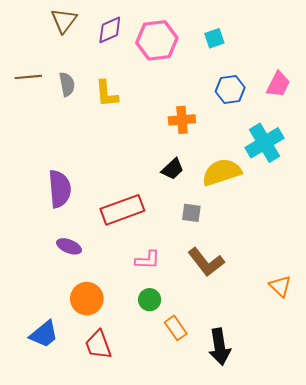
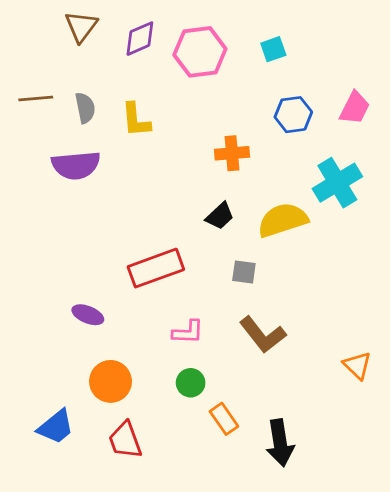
purple semicircle: (60, 189) -> (76, 165), moved, turned 90

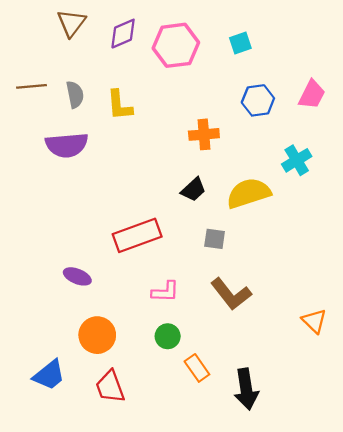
cyan cross: (337, 183) -> (297, 160), size x0.7

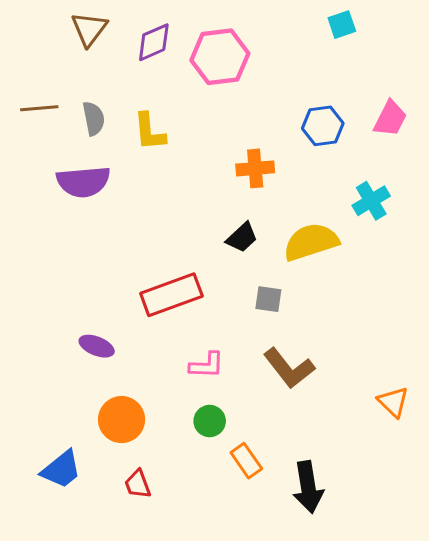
cyan square: (240, 43) -> (342, 25), moved
red trapezoid: (110, 387) -> (138, 484), size x0.7

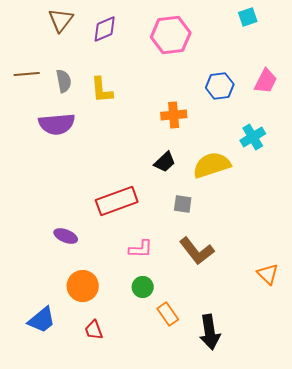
cyan square: (342, 25) -> (248, 17), moved
pink hexagon: (220, 57) -> (171, 35), moved

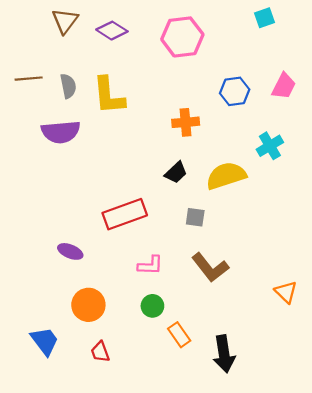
purple diamond: (105, 29) -> (112, 31), turned 56
yellow L-shape: (102, 90) -> (109, 96), size x1.4
blue trapezoid: (42, 320) -> (45, 341), turned -88

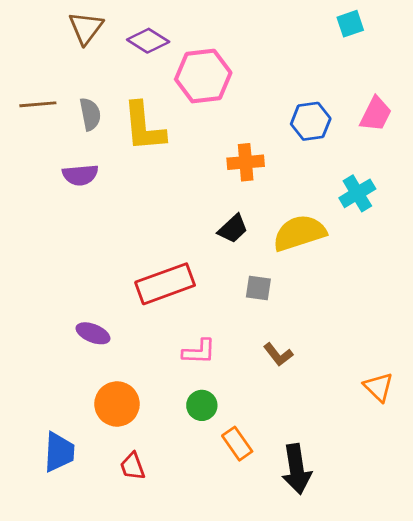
pink hexagon: (182, 37) -> (203, 76), moved
purple semicircle: (61, 132) -> (80, 175), size x0.7
brown L-shape: (210, 267) -> (278, 355), size x0.6
blue trapezoid: (45, 341) -> (59, 452), turned 40

